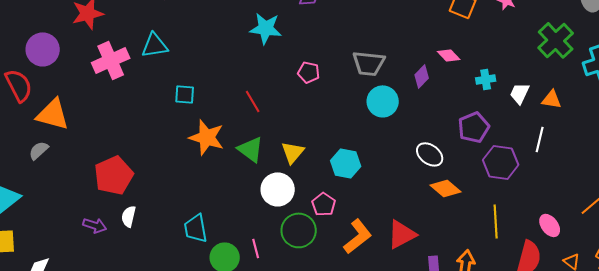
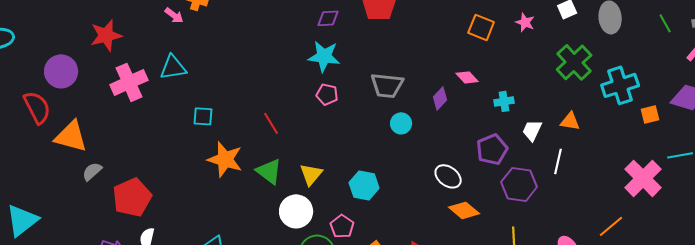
cyan star: (266, 28) -> (324, 56), moved
white trapezoid: (520, 93) -> (532, 130), moved
cyan circle: (383, 101) -> (401, 123), size x0.7
gray semicircle: (39, 150) -> (92, 171), moved

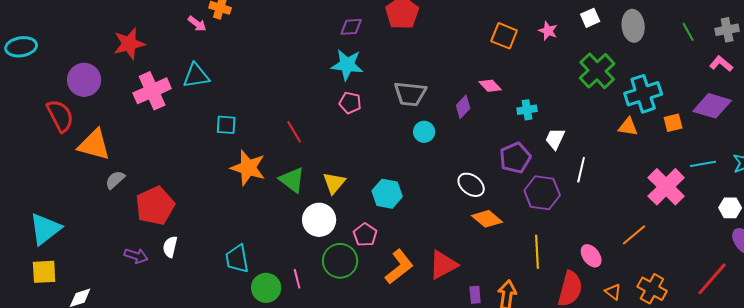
orange triangle: (570, 121) -> (628, 127), moved

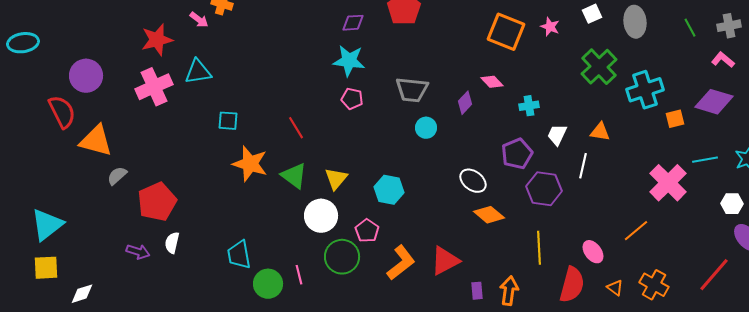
orange square: (504, 36) -> (506, 32), size x1.4
red star: (129, 44) -> (157, 40), moved
orange triangle: (628, 127) -> (600, 132), moved

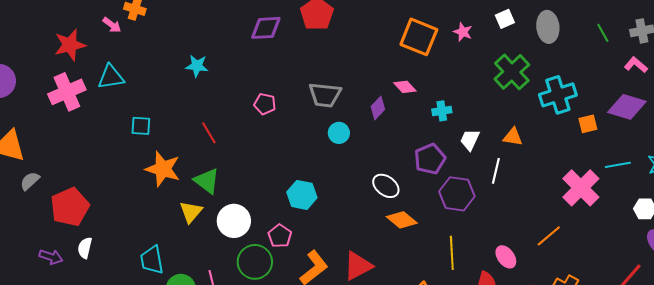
purple diamond: (353, 23) -> (266, 28), size x1.4
cyan star: (349, 61) -> (197, 66), moved, size x0.7
yellow triangle: (336, 179) -> (191, 212), moved

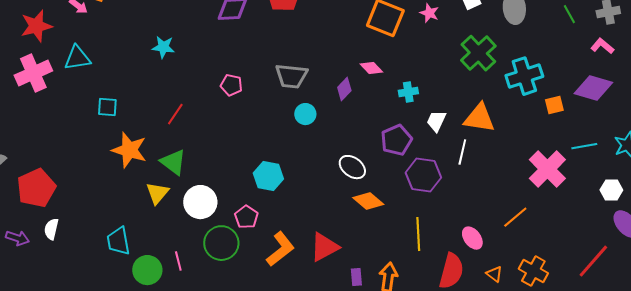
red line: (209, 133) -> (175, 114), turned 65
orange triangle: (513, 137) -> (479, 118), size x1.6

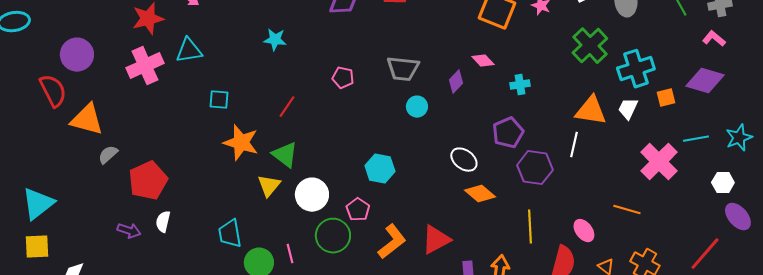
white trapezoid: (436, 121) -> (628, 109), moved
orange line: (515, 217) -> (627, 210), turned 56

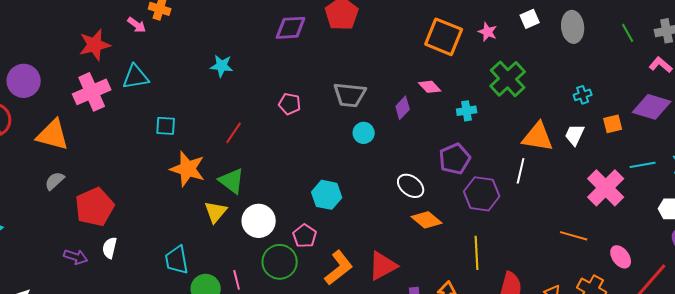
green cross: (590, 46) -> (508, 79), moved
cyan cross: (636, 69) -> (583, 95), size x0.5
orange triangle: (87, 120) -> (53, 135), moved
pink ellipse: (584, 231) -> (621, 257), moved

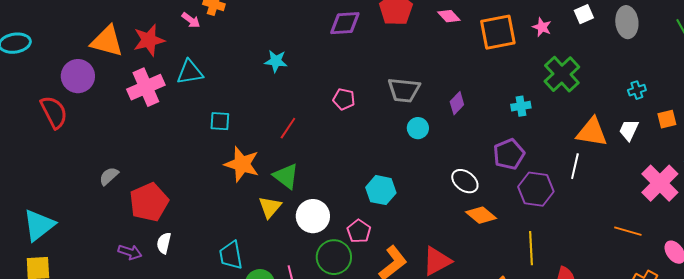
orange square: (444, 37) -> (498, 32), turned -33
pink diamond: (430, 87) -> (449, 16), moved
orange triangle: (53, 135) -> (107, 41), moved

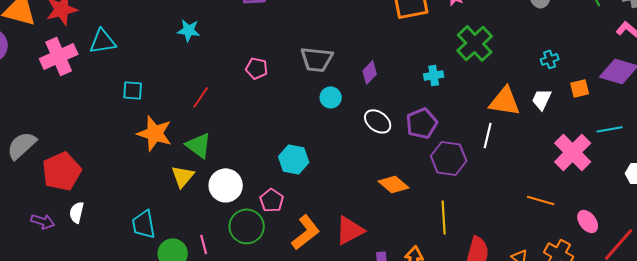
gray semicircle: (109, 176) -> (22, 145), size x1.5
white ellipse: (465, 181) -> (378, 121), moved

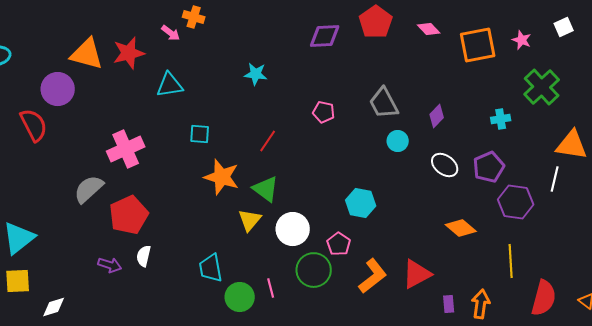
pink cross: (59, 56) -> (126, 149), moved
gray trapezoid: (317, 59) -> (384, 103), turned 56

